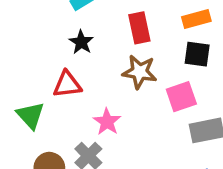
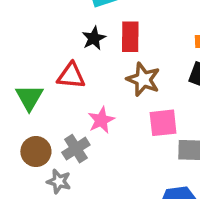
red rectangle: (139, 28) -> (130, 37), moved
pink square: (181, 97) -> (163, 123), moved

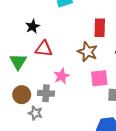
red rectangle: (130, 37) -> (100, 28), moved
black star: (94, 38) -> (33, 26), moved
gray cross: (76, 149) -> (46, 93), turned 35

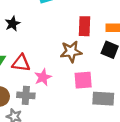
red triangle: (44, 49) -> (21, 63), moved
brown star: (88, 52) -> (71, 52), turned -30

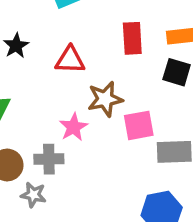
brown star: (71, 52) -> (105, 99), moved
red triangle: (21, 63) -> (70, 60), moved

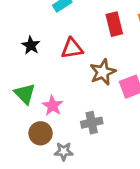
pink star: (73, 127) -> (52, 106), moved
gray cross: (49, 159) -> (92, 123), moved

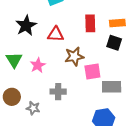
black star: (31, 45) -> (26, 26), size x1.5
pink star: (52, 106) -> (38, 65), moved
brown circle: (41, 133) -> (12, 97), moved

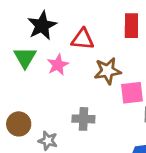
green triangle: (14, 60) -> (25, 57), moved
pink star: (38, 65) -> (58, 65), moved

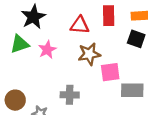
red triangle: (83, 39) -> (80, 25), moved
green triangle: (25, 57) -> (20, 44), turned 42

